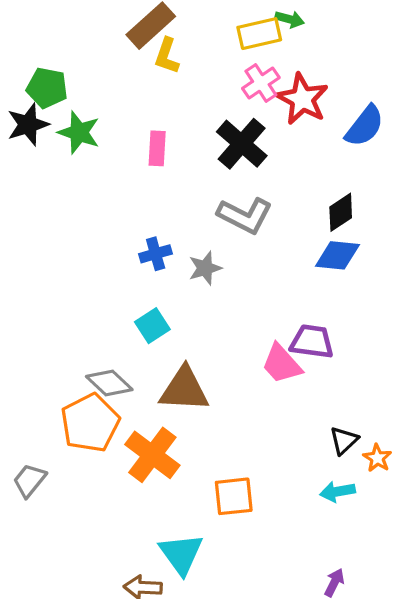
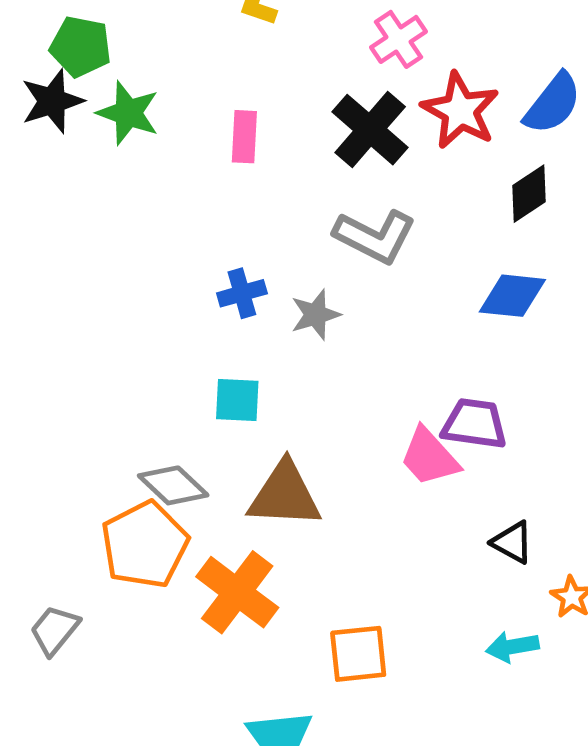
red star: (302, 99) -> (460, 111), moved
black diamond: (341, 212) -> (529, 194), moved
cyan square: (152, 326) -> (237, 400), turned 36
black triangle: (344, 440) -> (512, 542), moved, turned -48

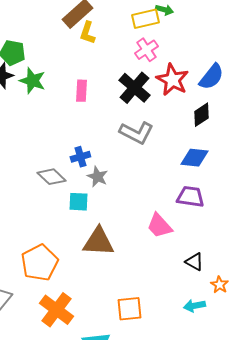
gray star: (315, 315) -> (97, 177), moved, turned -30
purple trapezoid: (474, 424) -> (190, 197), moved
gray diamond: (173, 485) -> (51, 177), moved
orange cross: (237, 592) -> (56, 310), moved

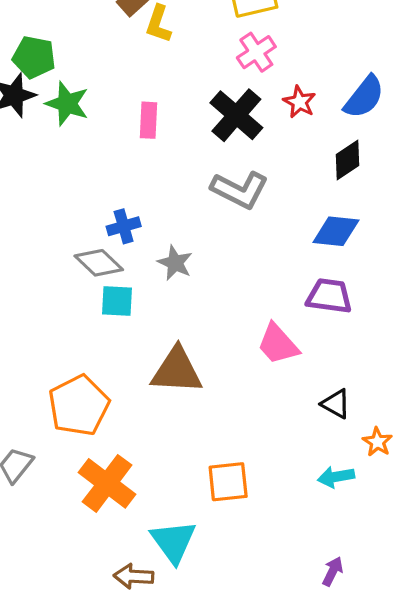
red star: (172, 80) -> (299, 102), size x0.6
blue cross: (80, 157) -> (124, 226), moved
cyan square: (78, 202) -> (117, 301), moved

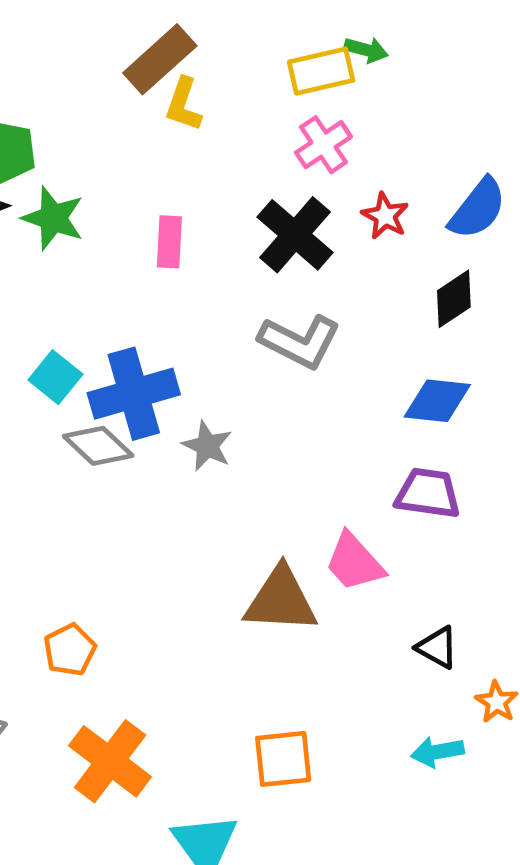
blue cross: (124, 226) -> (134, 394), size x1.8
cyan square: (117, 301) -> (55, 377), moved, turned 36
brown triangle: (177, 371) -> (281, 600), moved
orange pentagon: (79, 405) -> (70, 650), size x0.6

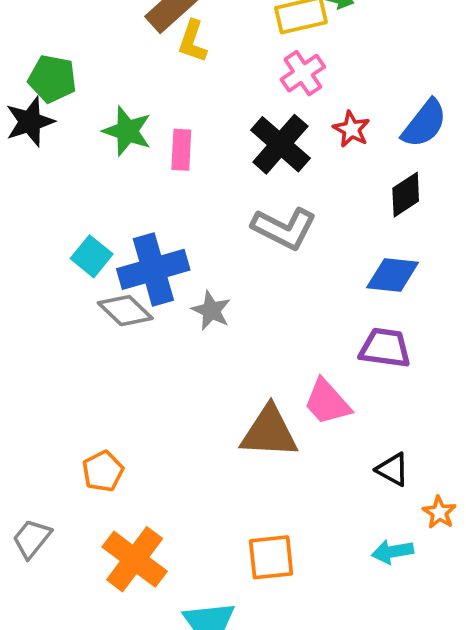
green star: (53, 218) -> (127, 131), moved

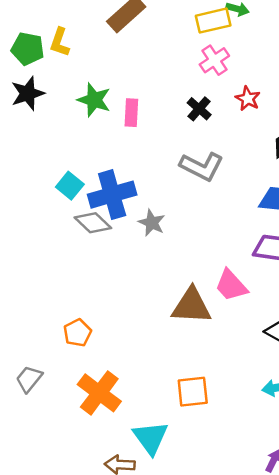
yellow L-shape: (193, 41) -> (60, 42), moved
green pentagon: (52, 79) -> (28, 49), moved
black cross: (280, 144) -> (199, 109), size x0.6

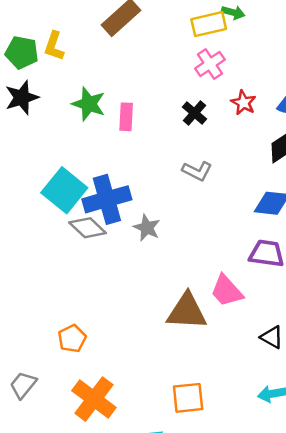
gray L-shape: (202, 166) -> (197, 171), size x0.7
cyan square: (70, 186) -> (64, 190), size x1.6

